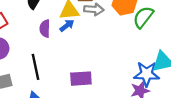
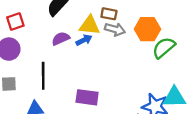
purple semicircle: (45, 29) -> (61, 39), turned 54

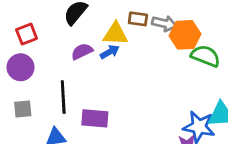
gray arrow: (115, 29) -> (164, 23), moved
green semicircle: (164, 48) -> (206, 56), turned 65
purple rectangle: (87, 97) -> (95, 118), moved

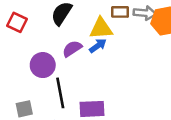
red square: (27, 34) -> (17, 22), moved, turned -36
purple circle: (21, 67) -> (43, 65), moved

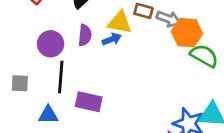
purple semicircle: (72, 49) -> (85, 35), turned 114

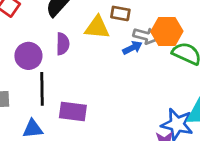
gray arrow: (168, 19) -> (146, 36), moved
blue arrow: (112, 39) -> (132, 48), moved

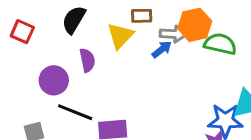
yellow triangle: (97, 28) -> (120, 36), turned -40
black line: (42, 89) -> (75, 112), turned -56

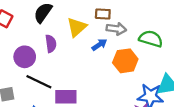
brown rectangle: (142, 16) -> (103, 14), moved
orange hexagon: (195, 25) -> (125, 61), moved
blue arrow: (162, 49) -> (99, 45), moved

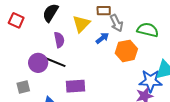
gray arrow: (116, 29) -> (116, 23), turned 60
purple circle: (25, 57) -> (38, 63), moved
black line: (39, 82) -> (54, 62), moved

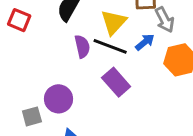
black line: (54, 62) -> (110, 46), moved
purple circle: (38, 63) -> (58, 99), moved
purple rectangle: (76, 86) -> (116, 82), moved, turned 54

